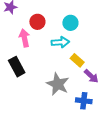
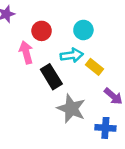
yellow rectangle: (77, 60) -> (95, 67), moved
black rectangle: (17, 67) -> (51, 77), moved

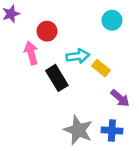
cyan circle: (83, 30) -> (112, 20), moved
gray star: (71, 109) -> (78, 130), moved

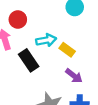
purple arrow: (120, 98) -> (74, 76), moved

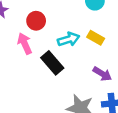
yellow rectangle: (67, 50) -> (96, 38), moved

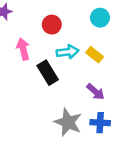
red circle: (36, 21) -> (52, 25), moved

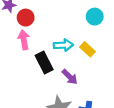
red circle: (52, 25) -> (26, 18), moved
purple arrow: (96, 92) -> (70, 77), moved

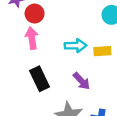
yellow rectangle: (88, 49) -> (102, 51), turned -48
black rectangle: (44, 62) -> (40, 79), moved

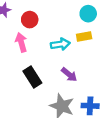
red circle: (35, 14) -> (30, 20), moved
yellow rectangle: (102, 51) -> (84, 36), moved

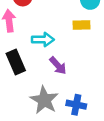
cyan arrow: (60, 44) -> (43, 40), moved

